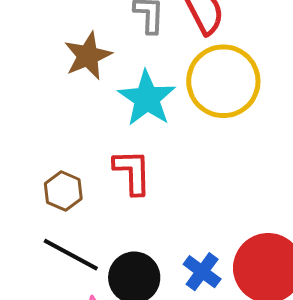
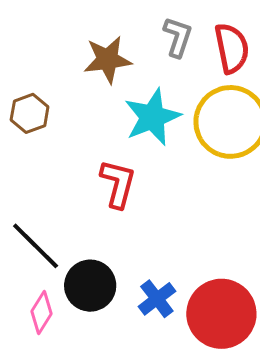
brown hexagon: (63, 191) -> (30, 113), moved

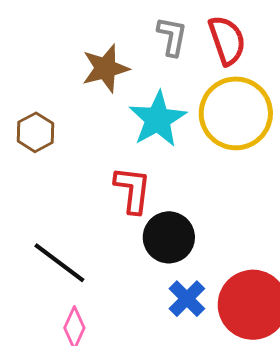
black circle: (90, 286) -> (169, 237), moved

